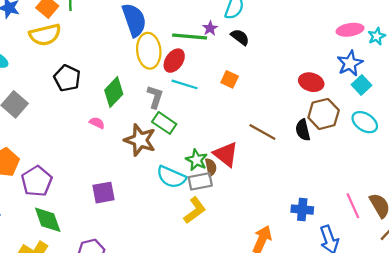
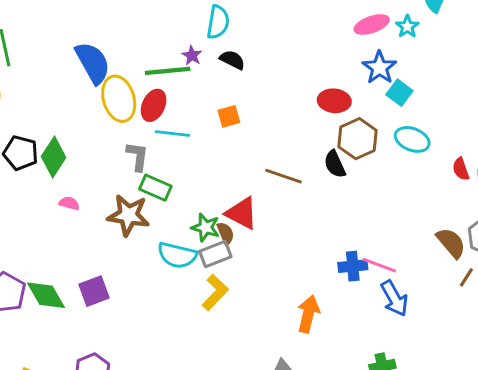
orange square: (230, 79) -> (229, 116), turned -30
green diamond: (114, 92) -> (54, 157), moved
pink line: (353, 206) -> (379, 265), moved, turned -35
green diamond: (48, 220) -> (46, 295), moved

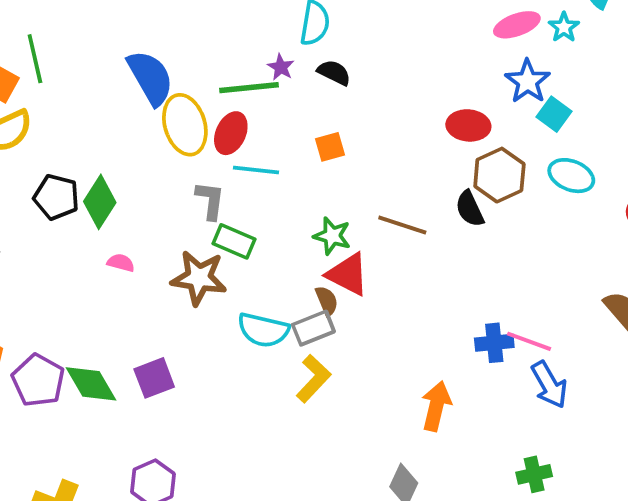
green star: (206, 227) -> (332, 236), moved

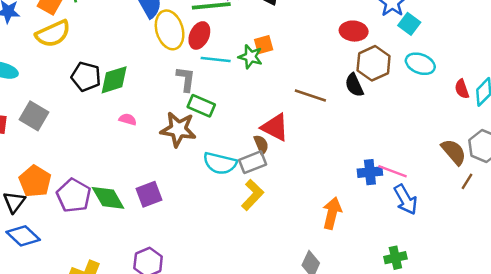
green diamond: (100, 202) -> (114, 80), turned 40
green star: (332, 236) -> (250, 57), moved

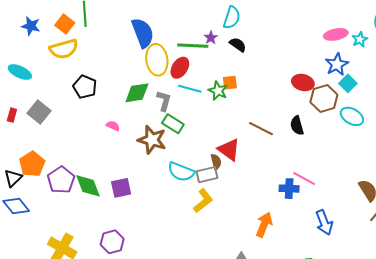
brown hexagon: (374, 63) -> (324, 98), moved
green diamond: (114, 80) -> (137, 93), moved
pink line: (392, 171) -> (304, 179), moved
blue cross: (370, 172) -> (289, 189), moved

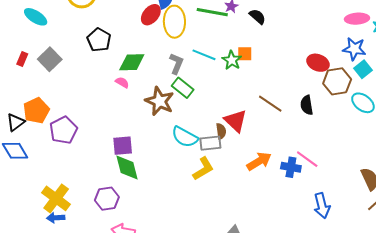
blue star: (337, 64) -> (354, 49), turned 30
red ellipse: (180, 68) -> (151, 15), moved
green diamond: (137, 93) -> (132, 62), moved
green diamond: (88, 186) -> (127, 167), moved
orange arrow: (264, 225) -> (259, 161), moved, turned 30

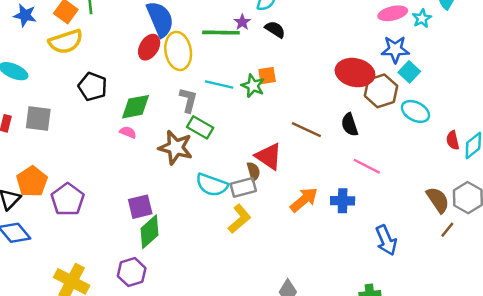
gray square: (50, 59) -> (38, 119), turned -30
red ellipse: (318, 63) -> (355, 73), size x1.4
pink line: (307, 159) -> (367, 166), moved
green diamond: (127, 167) -> (149, 232), turned 72

